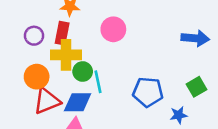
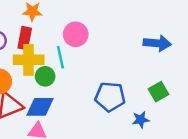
cyan line: (98, 82) -> (60, 57), moved

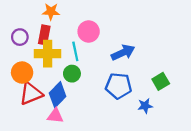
blue arrow: (157, 43) -> (123, 53), moved, turned -30
green circle: (45, 76) -> (72, 74), moved
blue diamond: (40, 107) -> (58, 95), turned -45

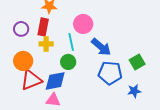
blue arrow: (123, 53) -> (101, 47), moved, turned 65
yellow cross: (48, 54) -> (46, 44), size x0.6
green square: (161, 81) -> (137, 62), moved
blue diamond: (58, 95) -> (55, 81), turned 35

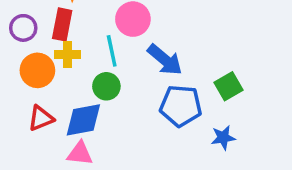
orange circle: (23, 61) -> (37, 70), moved
red triangle: (31, 80) -> (41, 118), size x0.7

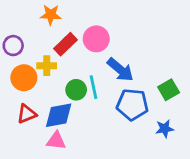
red rectangle: (62, 24) -> (65, 44), moved, turned 35
cyan line: (112, 51) -> (94, 87), moved

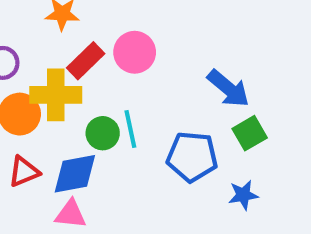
yellow cross: (47, 66) -> (56, 95), size x1.6
blue arrow: (120, 70) -> (228, 88), moved

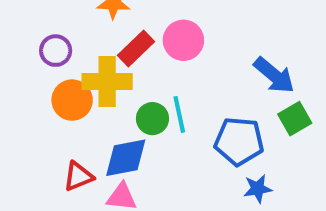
red triangle: (24, 172) -> (78, 176), moved
blue star: (243, 195) -> (258, 189), moved

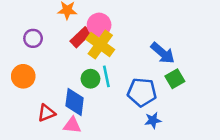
pink circle: (183, 40) -> (99, 25), moved
yellow cross: (107, 81) -> (100, 44), moved, turned 36
orange circle: (72, 100) -> (23, 76), moved
blue diamond: (126, 158) -> (75, 102), turned -72

